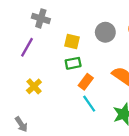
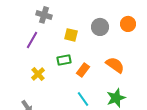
green rectangle: (73, 63) -> (64, 60), moved
cyan line: (89, 104) -> (83, 99), moved

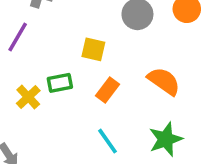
yellow square: (71, 35) -> (93, 49), moved
green rectangle: (64, 60) -> (60, 83), moved

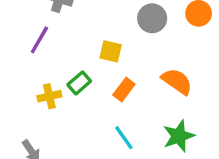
green rectangle: (60, 83) -> (79, 83), turned -30
yellow cross: (28, 97) -> (49, 96), turned 30

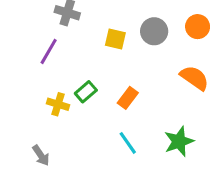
yellow square: (111, 51) -> (115, 39), moved
orange semicircle: (177, 81) -> (194, 78), moved
yellow cross: (49, 96) -> (58, 104), turned 30

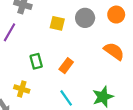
green rectangle: (86, 92) -> (36, 61), turned -64
yellow cross: (58, 104) -> (22, 89), moved

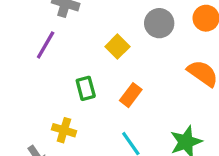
yellow square: (57, 23) -> (117, 47), moved, turned 32

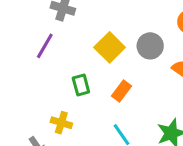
gray circle: (159, 23) -> (150, 46), moved
yellow square: (117, 47) -> (110, 47), size x1.4

